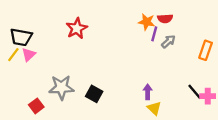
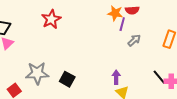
gray arrow: (168, 42) -> (134, 40), moved

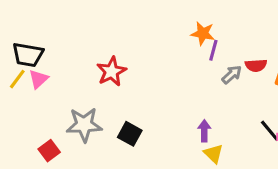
red semicircle: (132, 10) -> (256, 65), moved
red star: (51, 19) -> (112, 71), moved

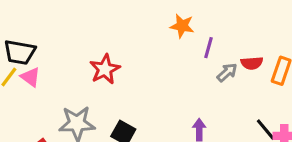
orange star: (203, 33) -> (182, 26), moved
pink triangle: (39, 79) -> (30, 77), turned -40

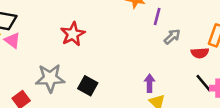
red semicircle: (252, 63) -> (200, 53), moved

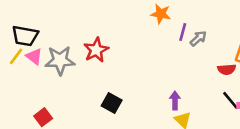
gray arrow: (172, 37) -> (198, 38), moved
gray star: (50, 78) -> (60, 60), moved

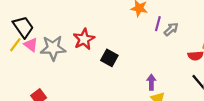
black trapezoid: (25, 36) -> (23, 27), turned -135
black square: (112, 103) -> (109, 58), moved

